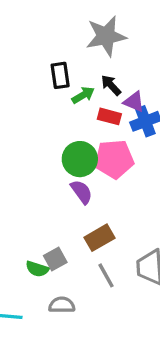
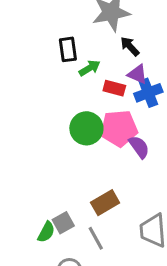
black arrow: (111, 85) -> (130, 46), moved
purple semicircle: (81, 192) -> (139, 147), moved
green semicircle: (37, 269) -> (46, 232), turned -80
gray line: (106, 275) -> (96, 238), moved

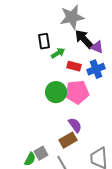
black arrow: (130, 46) -> (84, 39), size x1.5
purple triangle: (137, 74) -> (97, 47), moved
purple semicircle: (139, 147) -> (75, 125), moved

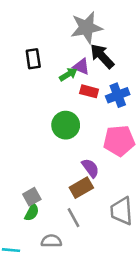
black rectangle: (44, 41) -> (33, 59), moved
purple triangle: (97, 47) -> (81, 67), moved
pink pentagon: (77, 92) -> (119, 141), moved
gray square: (41, 153) -> (32, 197), moved

